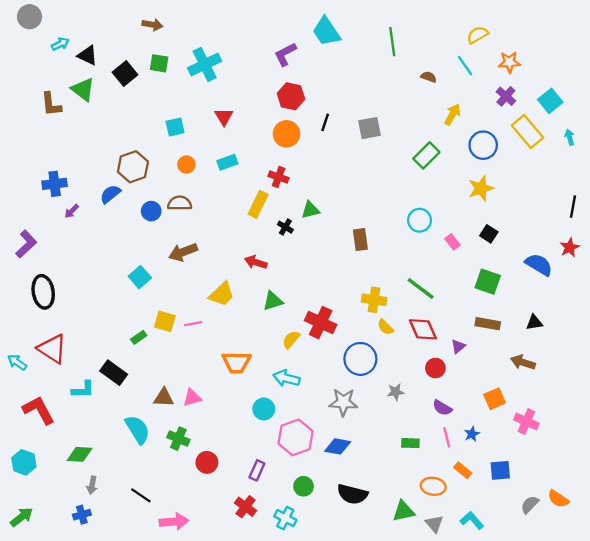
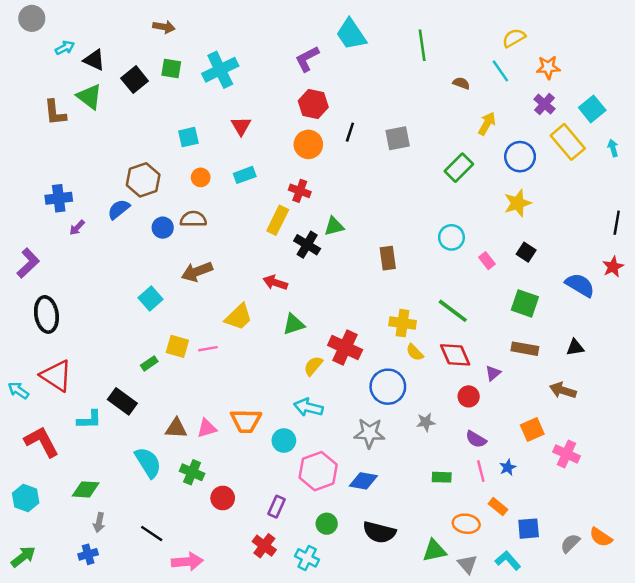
black cross: (285, 227) -> (307, 245), size x1.5
orange trapezoid: (236, 362) -> (246, 421), moved
blue square: (500, 470) -> (529, 529), moved

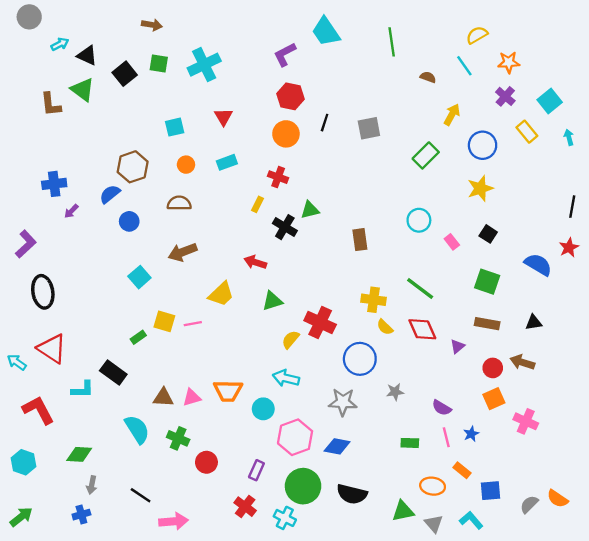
yellow rectangle: (568, 142) -> (527, 132), size x0.7
yellow rectangle: (278, 220) -> (258, 204), size x0.6
blue circle: (163, 228) -> (129, 221), moved
red circle: (469, 396) -> (493, 368), moved
green circle: (327, 524) -> (303, 486), size x1.8

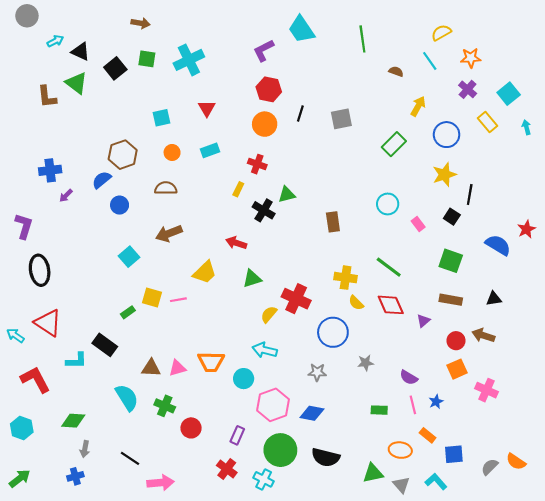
black line: (572, 207) -> (470, 195), moved
purple L-shape: (26, 244) -> (24, 226), turned -30
gray star: (343, 402) -> (317, 372), size x0.7

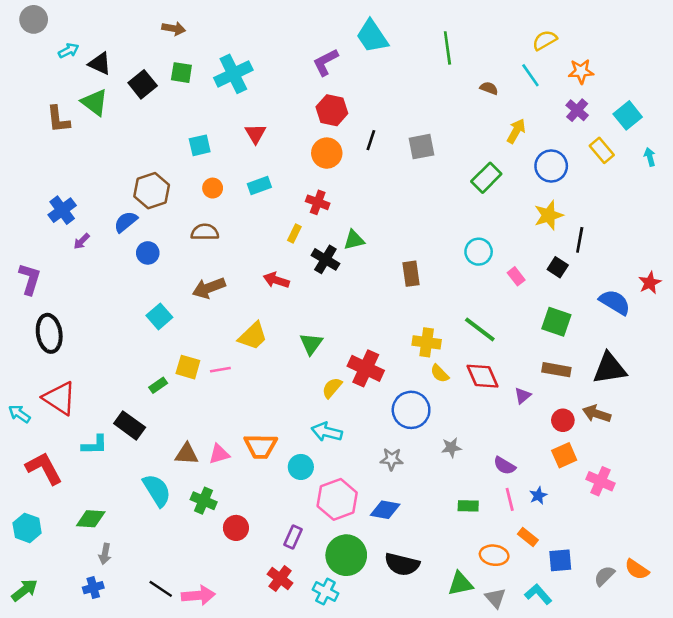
blue cross: (50, 170) -> (62, 210), turned -30
red arrow: (236, 243) -> (276, 280), moved
green triangle: (252, 279) -> (311, 344), turned -36
black triangle: (494, 299) -> (610, 368), size x1.8
black line: (130, 458) -> (161, 589), moved

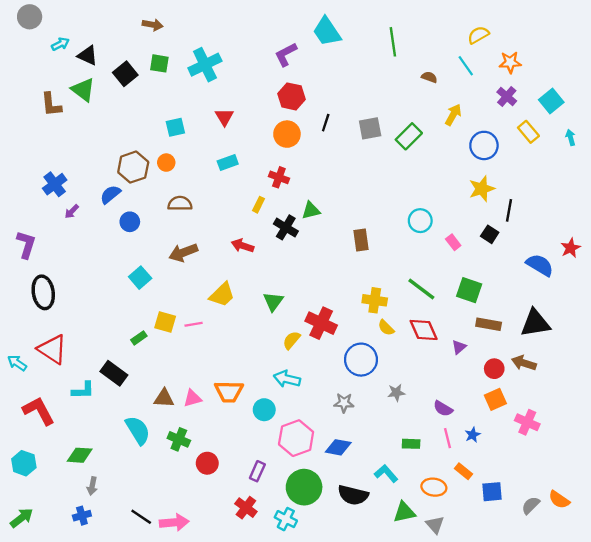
green rectangle: (486, 178) -> (409, 136), moved
orange circle: (213, 188) -> (166, 163), moved
green square: (556, 322) -> (469, 290), moved
cyan L-shape: (538, 594) -> (386, 473), moved

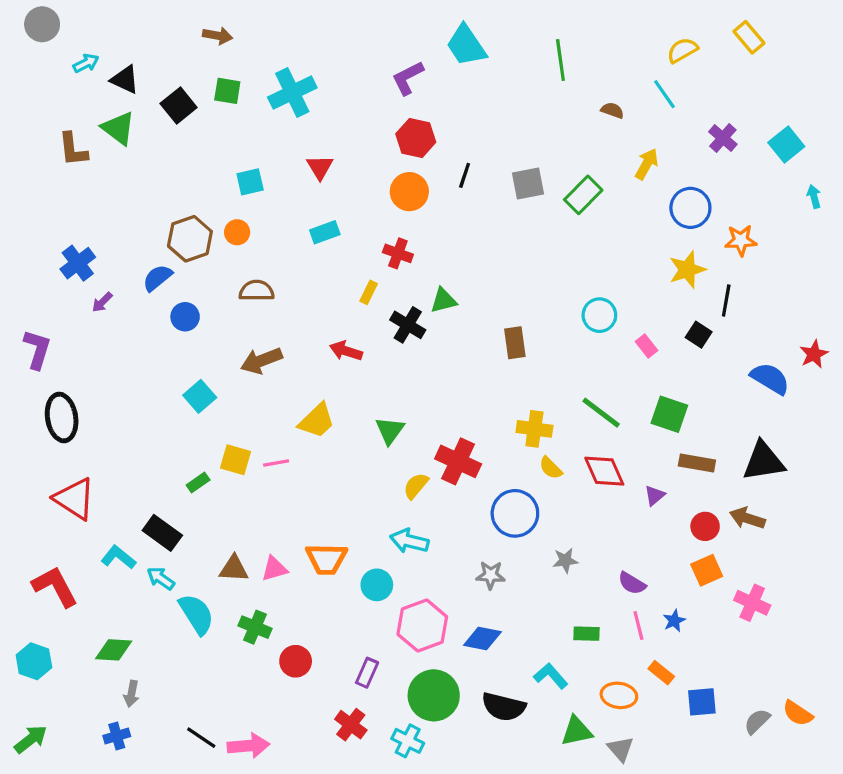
orange star: (510, 62) -> (741, 240), moved
yellow rectangle: (528, 132) -> (749, 37), moved
cyan arrow: (17, 363) -> (161, 578), moved
cyan L-shape: (83, 390) -> (118, 557), turned -140

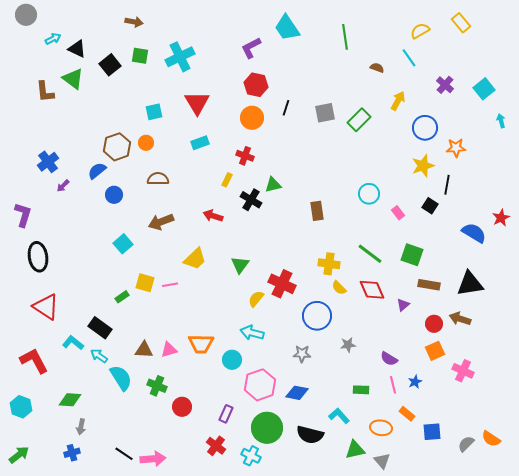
red triangle: (320, 167) -> (197, 103), size x1.5

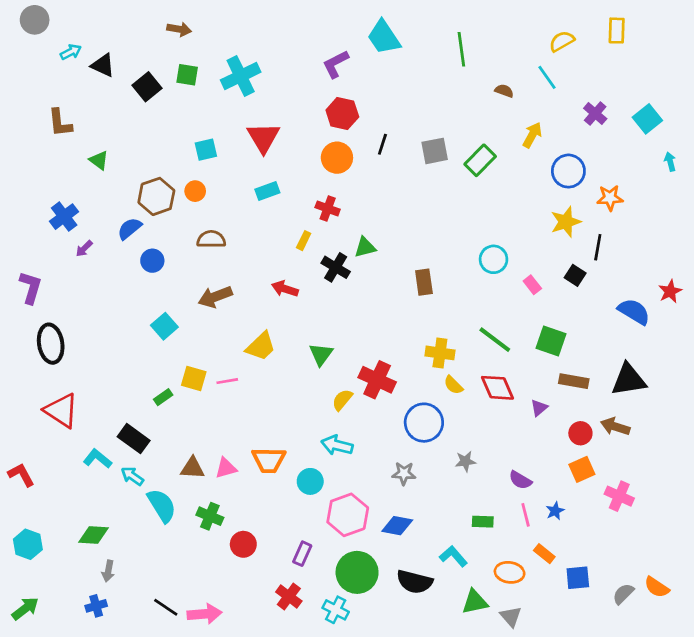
yellow rectangle: (461, 23) -> (617, 31), turned 42
green triangle: (73, 79) -> (99, 160), moved, size x0.7
red L-shape: (34, 361) -> (21, 475), moved, size x0.7

